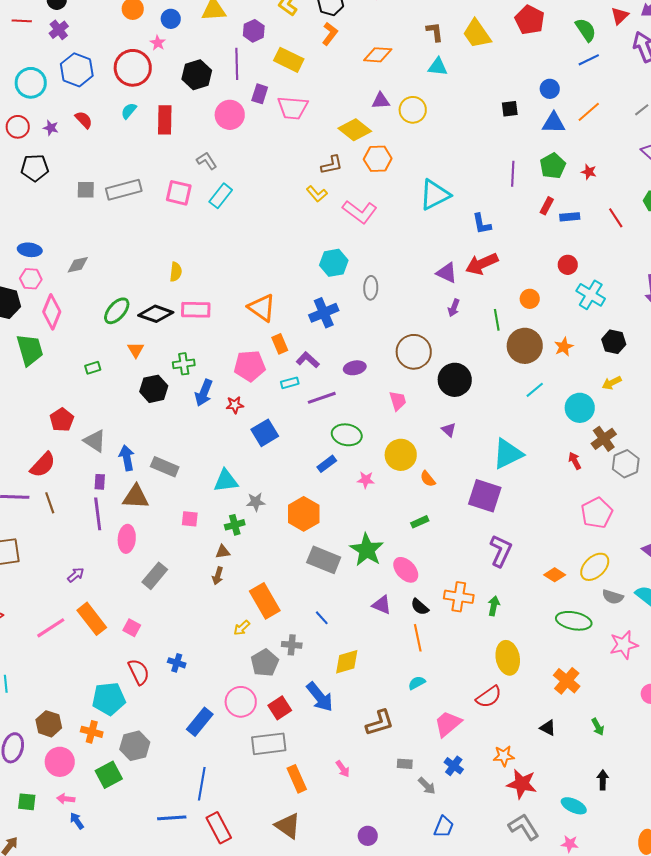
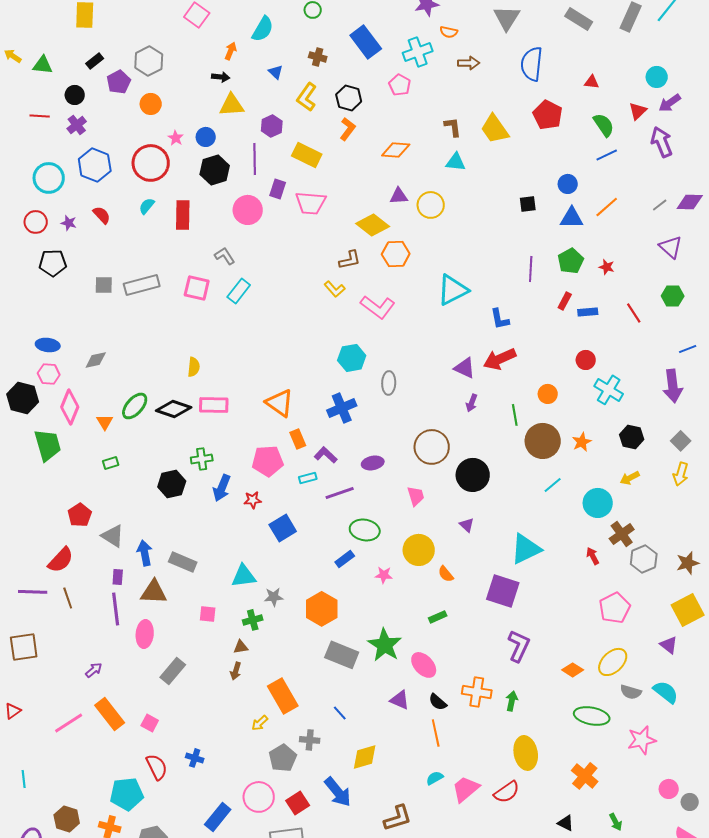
blue circle: (171, 19) -> (206, 137), moved
orange triangle: (136, 350) -> (105, 422), moved
pink trapezoid: (448, 724) -> (466, 789), moved

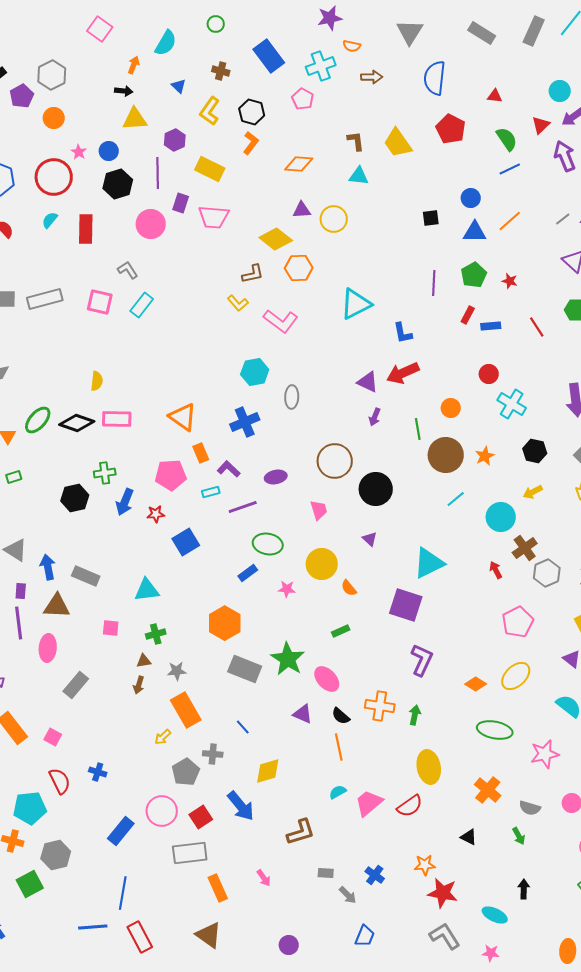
gray star: (274, 597) -> (177, 671), moved
gray semicircle: (631, 692) -> (530, 808), moved

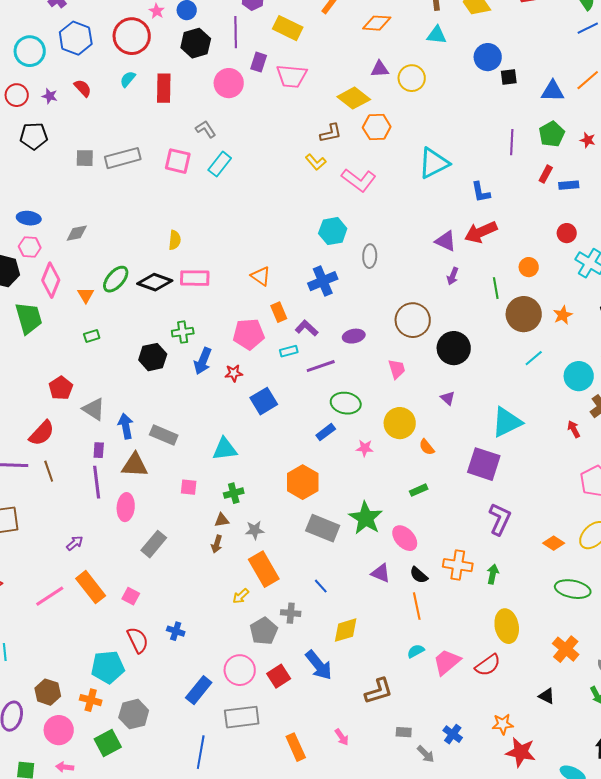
blue circle: (471, 198) -> (488, 57), moved, size x1.4
orange triangle: (183, 417) -> (261, 276), size x0.7
gray rectangle: (190, 853) -> (242, 717), moved

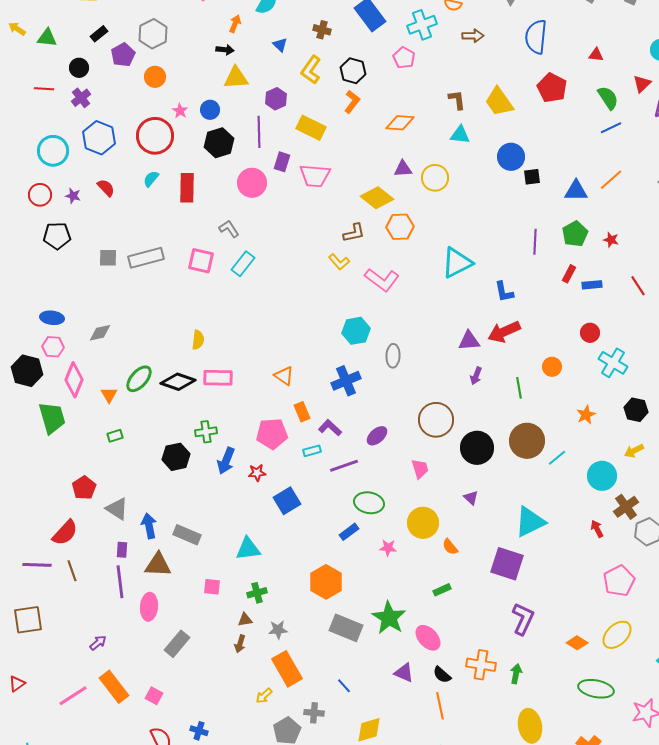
purple triangle: (446, 241) -> (469, 341), turned -30
brown circle: (524, 314) -> (527, 441), moved
purple ellipse: (354, 336) -> (377, 436), turned -30

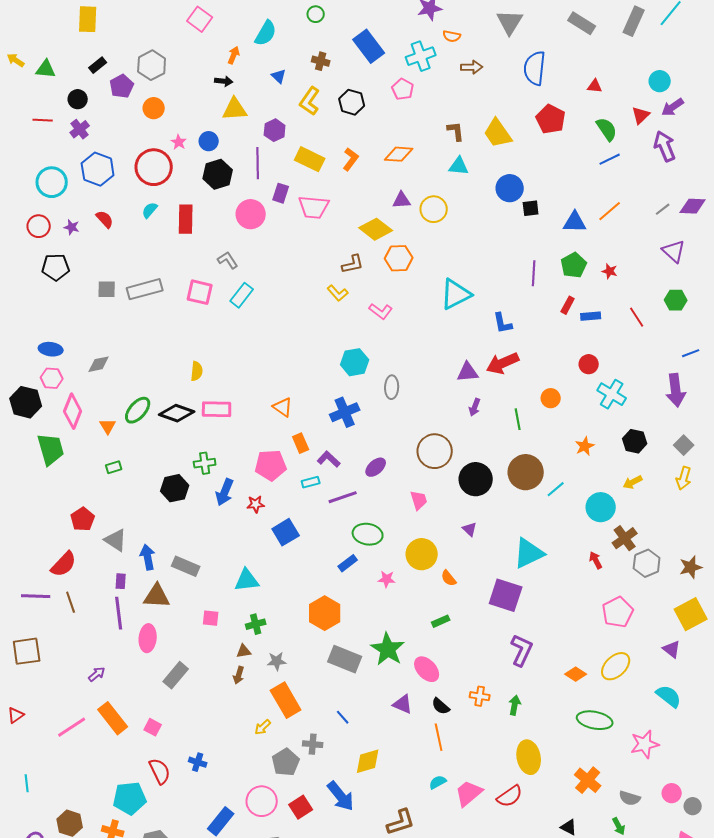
orange L-shape: (352, 102) -> (351, 159), moved
pink L-shape: (382, 280) -> (381, 311), size x0.7
orange cross: (481, 665) -> (480, 696), size x0.7

